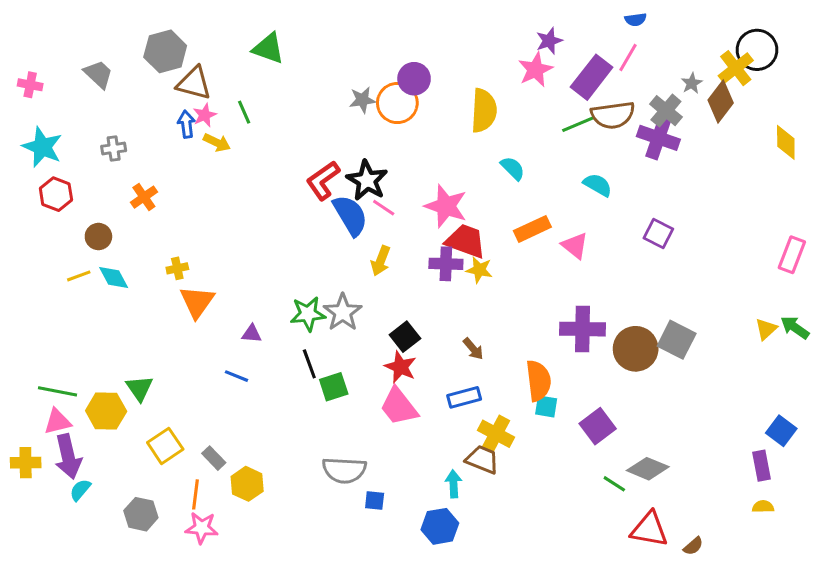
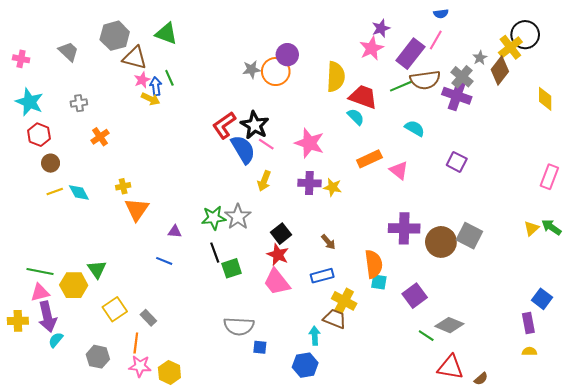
green triangle: (268, 48) -> (166, 34), moved
blue arrow: (186, 124) -> (156, 86), moved
brown circle: (98, 237) -> (51, 163), moved
red trapezoid: (466, 241) -> (363, 97), moved
yellow hexagon: (247, 484) -> (169, 372), moved

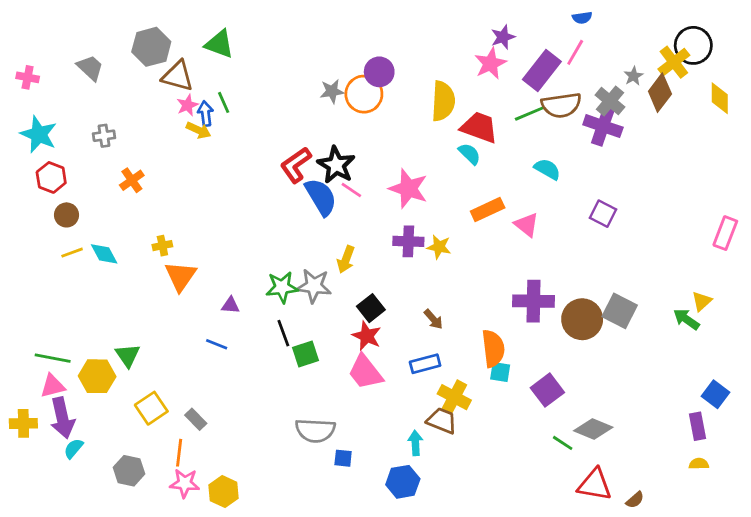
yellow diamond: (545, 99) -> (720, 98), moved
yellow arrow: (264, 181) -> (346, 259), moved
gray star: (238, 217) -> (314, 286), turned -30
green arrow: (551, 227) -> (686, 319), moved

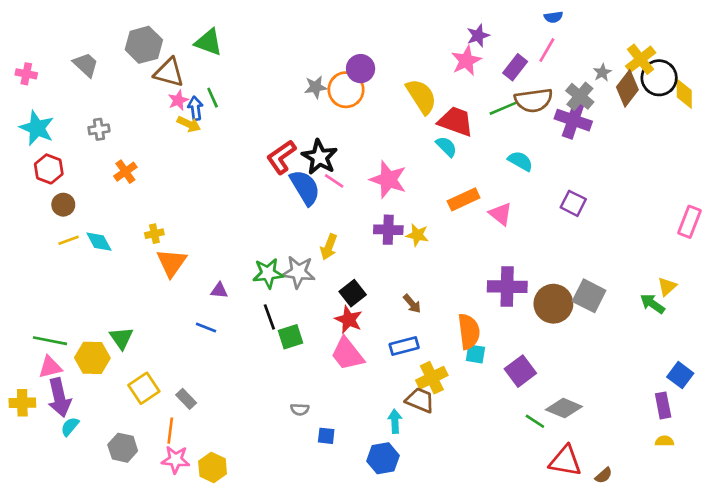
black circle: (693, 45) -> (659, 78), moved
purple rectangle: (542, 70) -> (515, 67), size x0.7
yellow semicircle: (443, 101) -> (421, 96), turned -36
yellow cross: (454, 397) -> (432, 378), turned 36
gray semicircle: (315, 430) -> (300, 409), size x0.5

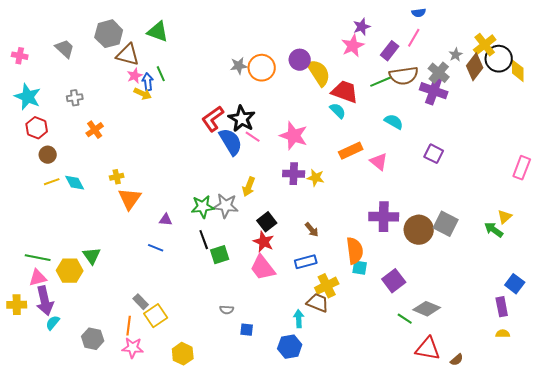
purple circle: (361, 69) -> (300, 60), moved
yellow square: (144, 388) -> (156, 316), moved
yellow hexagon: (213, 468) -> (183, 354), moved

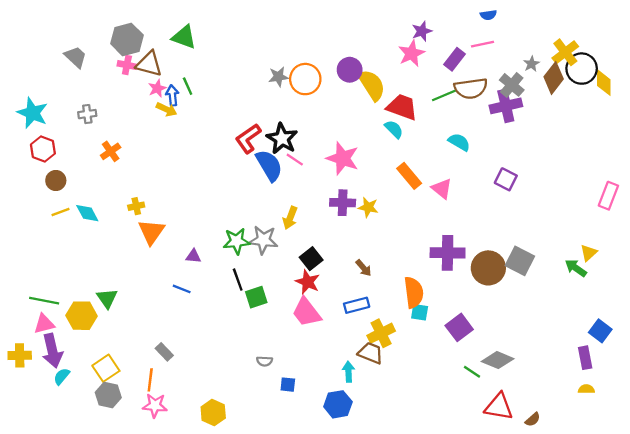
pink line: (414, 38) -> (483, 44), turned 48
pink cross: (20, 56) -> (127, 65), moved
purple cross: (434, 91) -> (506, 106), turned -32
orange rectangle: (351, 151) -> (409, 176), turned 75
yellow square: (156, 316) -> (106, 368), moved

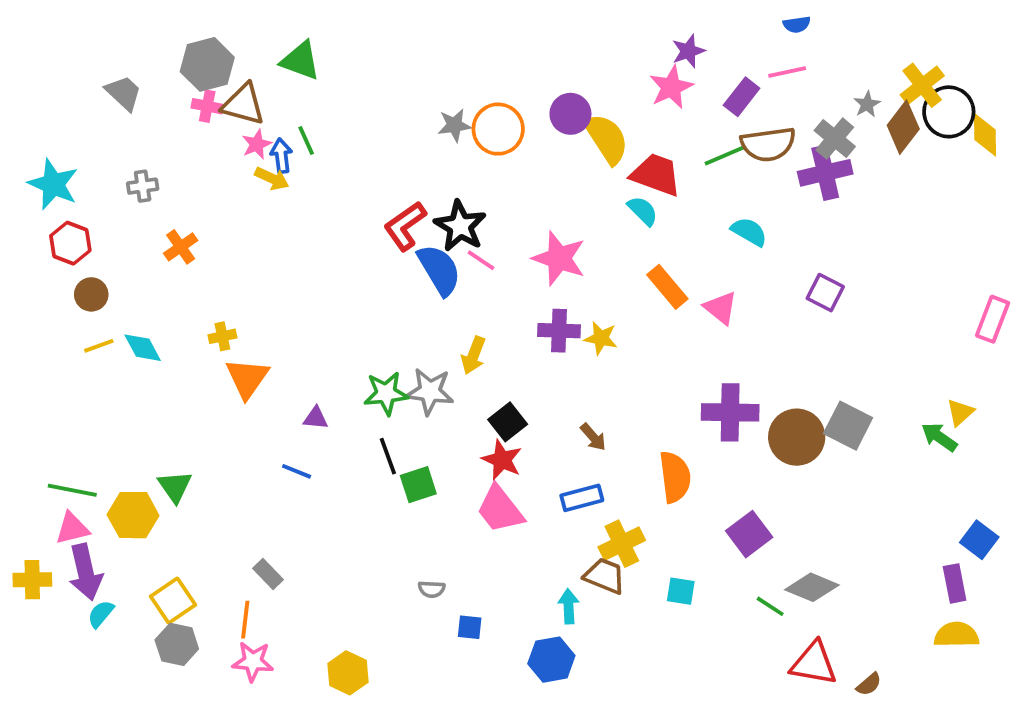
cyan square: (420, 312) -> (681, 591), moved
yellow semicircle: (586, 389) -> (956, 635), size x1.6

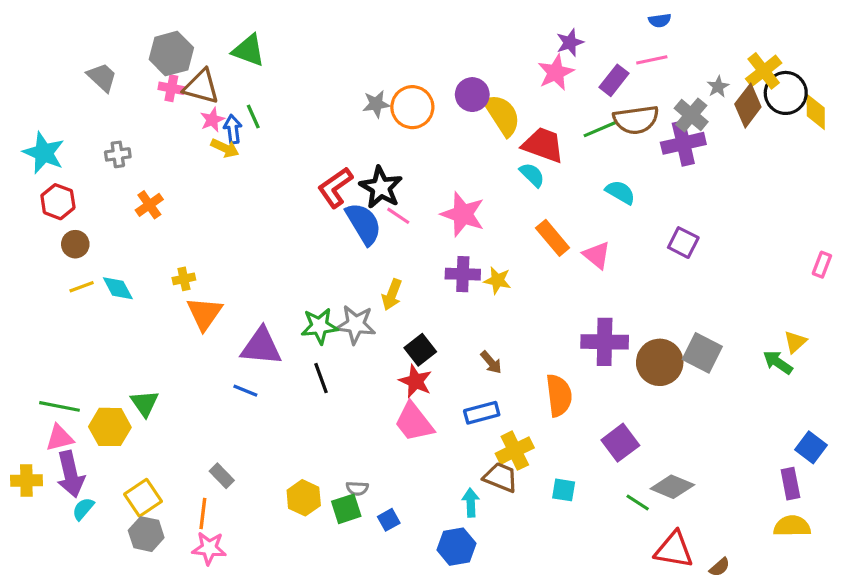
pink rectangle: (993, 319) -> (822, 265), size x0.7
purple triangle: (316, 418) -> (261, 347), size x2.0
green square: (418, 485) -> (346, 509), moved
blue square: (470, 627) -> (389, 520), turned -35
yellow hexagon: (348, 673) -> (304, 498), moved

